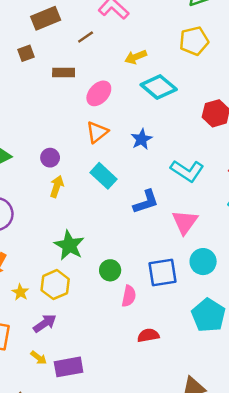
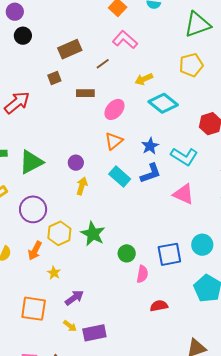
cyan L-shape: (187, 171) -> (184, 156), moved
blue L-shape: (146, 202) -> (151, 173), moved
pink triangle: (185, 222) -> (184, 194), moved, turned -40
yellow hexagon: (55, 285) -> (59, 233), moved

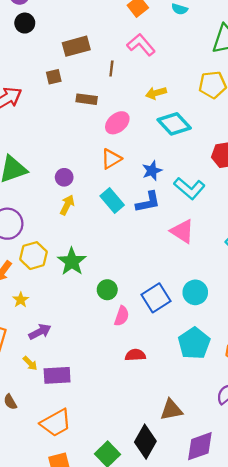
brown line: (103, 64) -> (111, 69), turned -56
blue square: (169, 254) -> (156, 298), turned -30

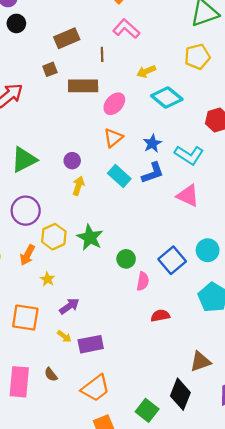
brown rectangle: (87, 99) -> (83, 86), size x1.5

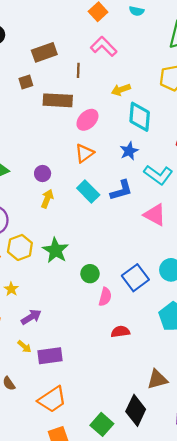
cyan diamond: (167, 98) -> (140, 117), turned 52
blue star: (152, 143) -> (129, 151), moved

